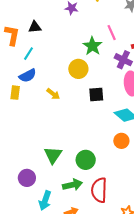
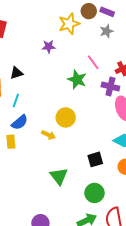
yellow circle: (78, 69) -> (66, 117), moved
black square: (96, 95) -> (95, 159), moved
green triangle: (53, 155) -> (59, 176), moved

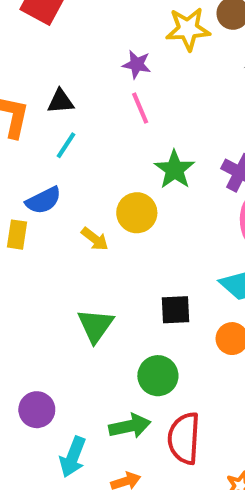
pink line: (93, 62) -> (140, 108), moved
green star: (77, 80) -> (175, 170), moved
cyan line: (16, 100) -> (66, 145), moved

